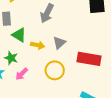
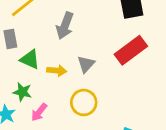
red rectangle: (89, 59) -> (131, 50), moved, turned -40

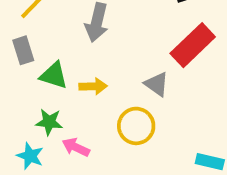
gray triangle: (86, 64) -> (157, 84), moved, turned -30
pink arrow: (39, 112) -> (76, 147), turned 84

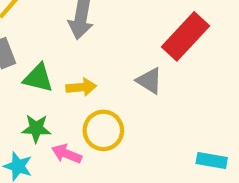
yellow circle: (136, 126) -> (103, 130), moved

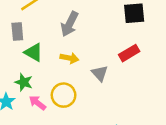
red rectangle: (186, 36) -> (129, 53), size x0.7
yellow arrow: (81, 87) -> (69, 58), moved

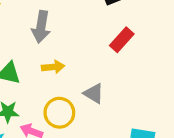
gray triangle: (100, 73) -> (94, 93), moved

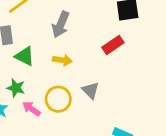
red rectangle: (122, 40) -> (113, 45), moved

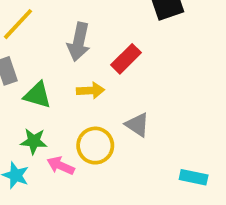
red rectangle: (113, 45) -> (126, 59), moved

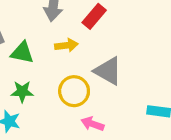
gray triangle: (137, 125) -> (108, 71), size x1.4
pink arrow: (61, 166) -> (92, 124), moved

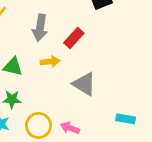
yellow circle: (74, 91) -> (39, 125), moved

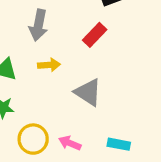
red rectangle: (74, 38) -> (95, 35), moved
cyan rectangle: (126, 119) -> (119, 144), moved

